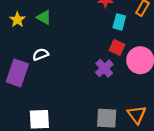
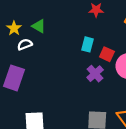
cyan rectangle: (119, 22) -> (87, 44), moved
white semicircle: (41, 54) -> (25, 44), moved

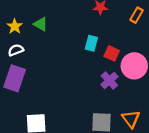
white semicircle: (25, 44) -> (16, 50), moved
purple cross: (95, 74) -> (109, 81), moved

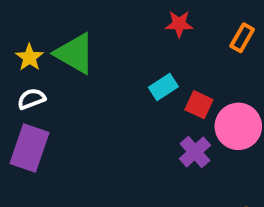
green triangle: (41, 24) -> (75, 53), size x1.6
cyan rectangle: (91, 43) -> (163, 87), turned 42

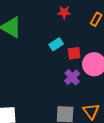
red square: (199, 105) -> (74, 53), turned -32

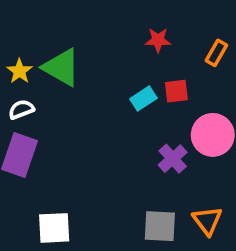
red square: (74, 53) -> (176, 91), moved

